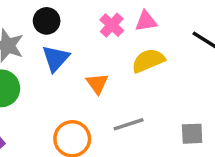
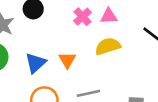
blue triangle: (56, 58) -> (36, 63), moved

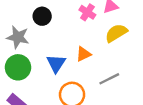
orange triangle: (67, 60) -> (83, 54), turned 49

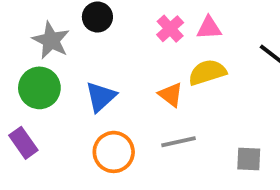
orange triangle: (83, 54) -> (171, 95), moved, turned 49

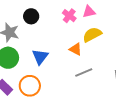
orange circle: (114, 152) -> (30, 86), moved

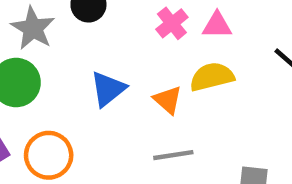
blue triangle: (40, 57) -> (108, 89), moved

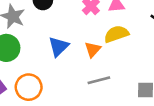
orange triangle: (168, 100) -> (93, 49), turned 36

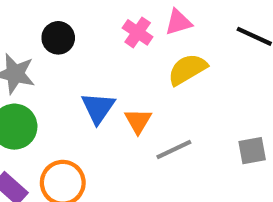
orange triangle: (93, 49) -> (138, 121), moved

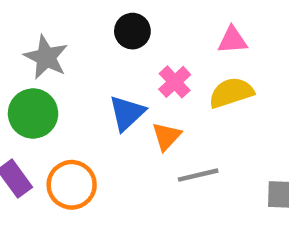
pink cross: (138, 32) -> (175, 82), moved
black circle: (58, 38) -> (132, 31), moved

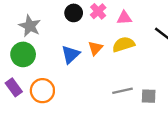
pink cross: (175, 82) -> (98, 11), moved
orange triangle: (166, 136) -> (95, 48), moved
gray line: (198, 175) -> (122, 91), moved

